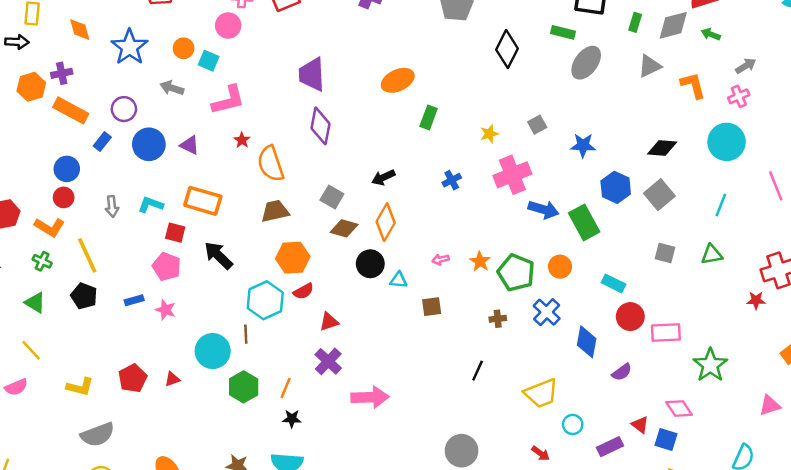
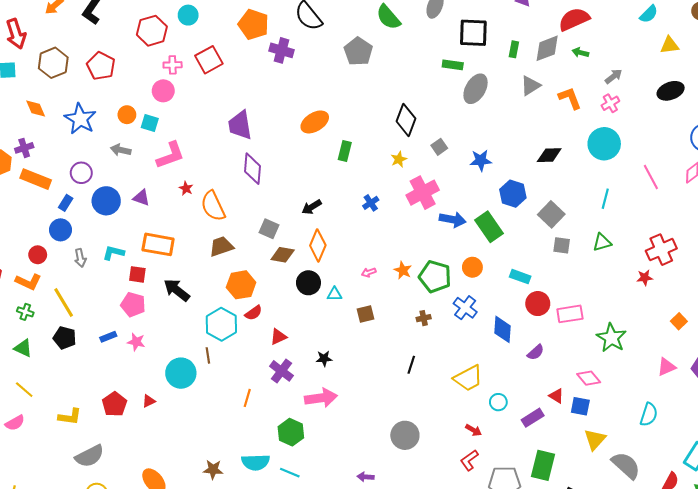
black diamond: (507, 49) -> (406, 120), moved
blue circle: (67, 169) -> (61, 230), moved
gray square: (659, 195) -> (551, 214), moved
green hexagon: (244, 387) -> (291, 432), moved
black star: (292, 419) -> (324, 359), moved

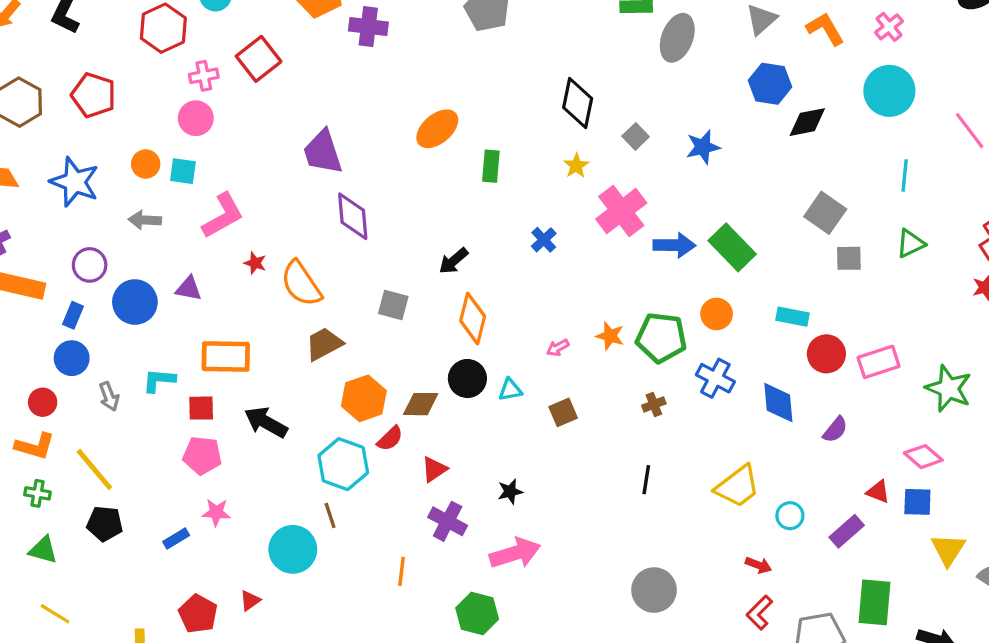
blue hexagon: (513, 194) -> (770, 84), moved
brown diamond: (283, 255) -> (421, 404), moved
blue rectangle: (108, 337) -> (176, 538), moved

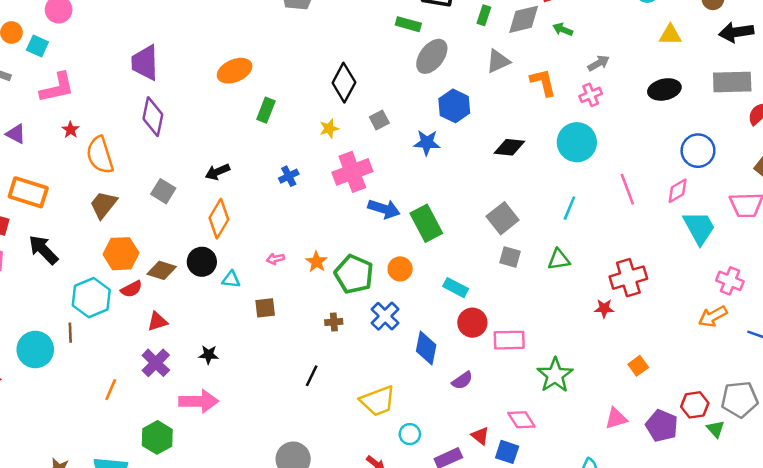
blue hexagon: (770, 84) -> (454, 106), moved
brown trapezoid: (324, 344) -> (103, 205), turned -40

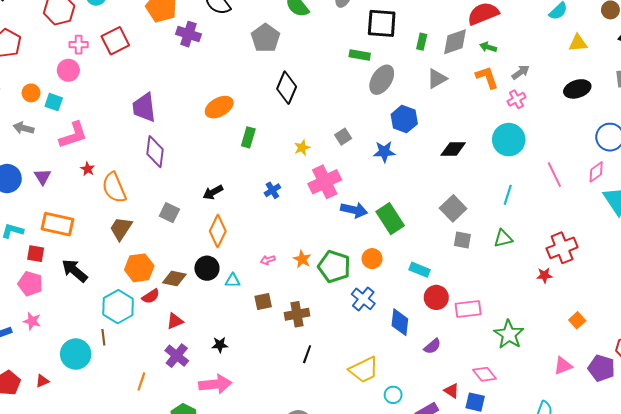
orange L-shape: (543, 82) -> (487, 77), moved
black diamond: (344, 83) -> (287, 88), moved
purple triangle: (16, 134) -> (43, 177), turned 36
brown cross: (334, 322) -> (297, 314), moved, size x1.6

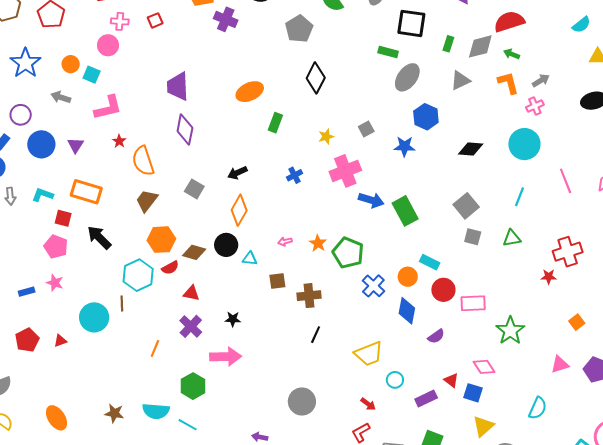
red square: (115, 41) -> (155, 20), size x0.6
orange circle: (372, 259) -> (408, 277), moved
red triangle: (175, 321) -> (191, 293), turned 30

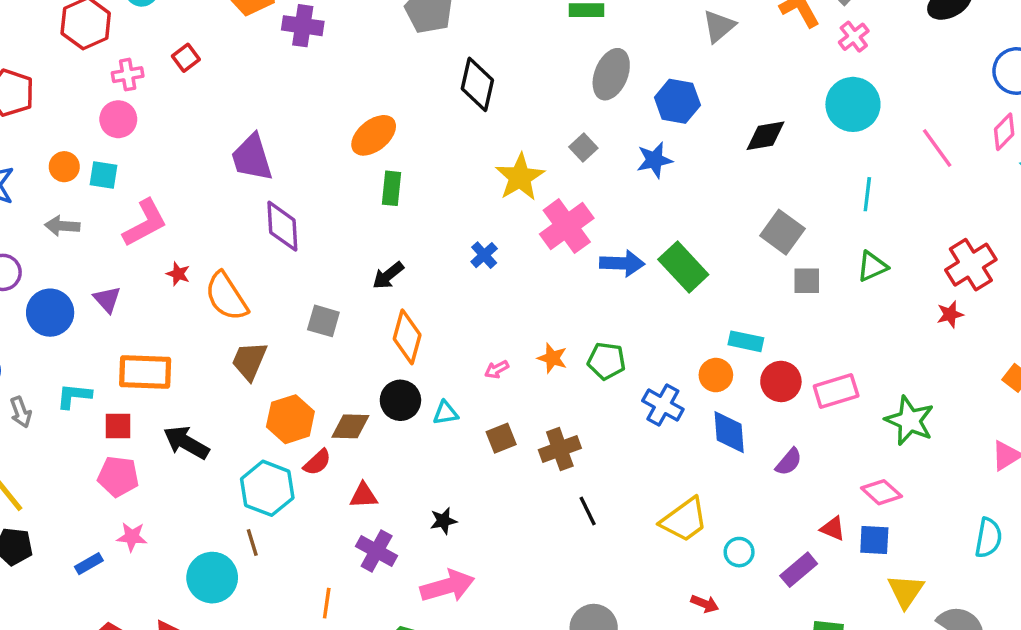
gray ellipse: (407, 77) -> (611, 74), moved
green rectangle: (275, 123) -> (391, 188), moved
yellow star: (326, 137) -> (520, 177), size x1.8
green pentagon: (348, 253) -> (606, 361), size x0.7
black line: (316, 335) -> (588, 511), turned -36

